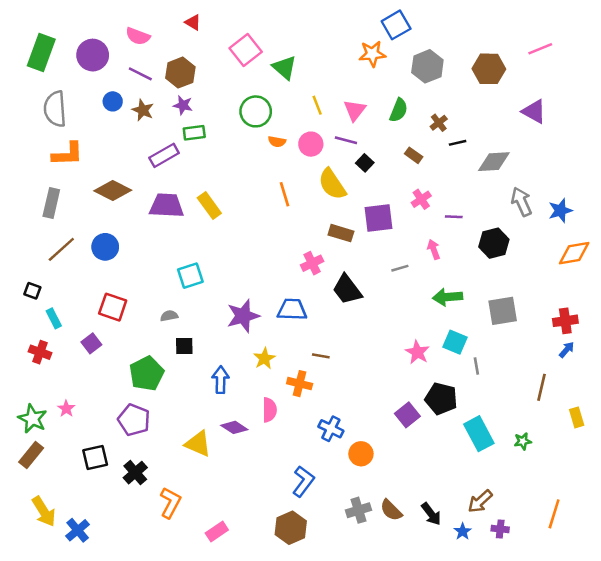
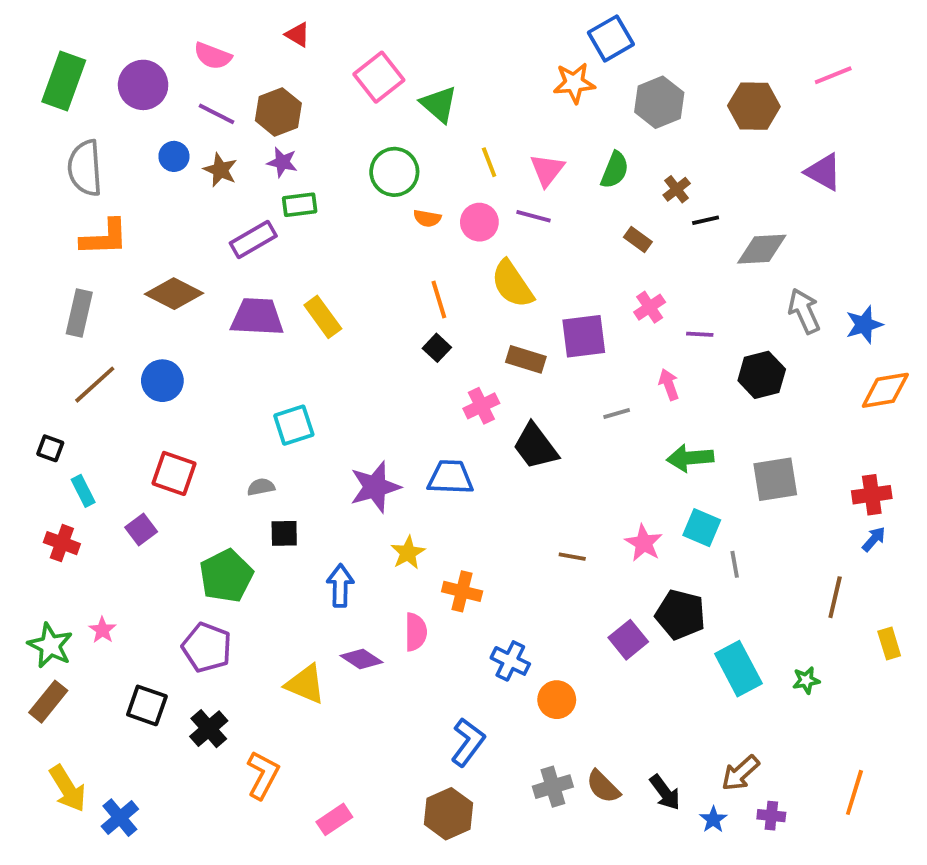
black square: (365, 163) -> (437, 348), moved
brown line: (321, 356) -> (572, 557), moved
black square: (95, 458) -> (147, 705), turned 32

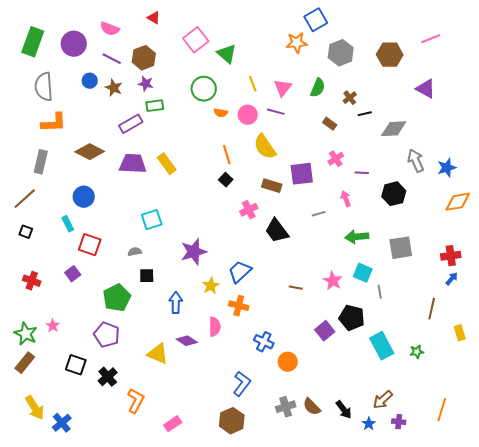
brown line: (95, 385) -> (25, 199), moved
blue trapezoid: (450, 477) -> (240, 272), moved, turned -45
cyan rectangle: (83, 491) -> (68, 224), moved

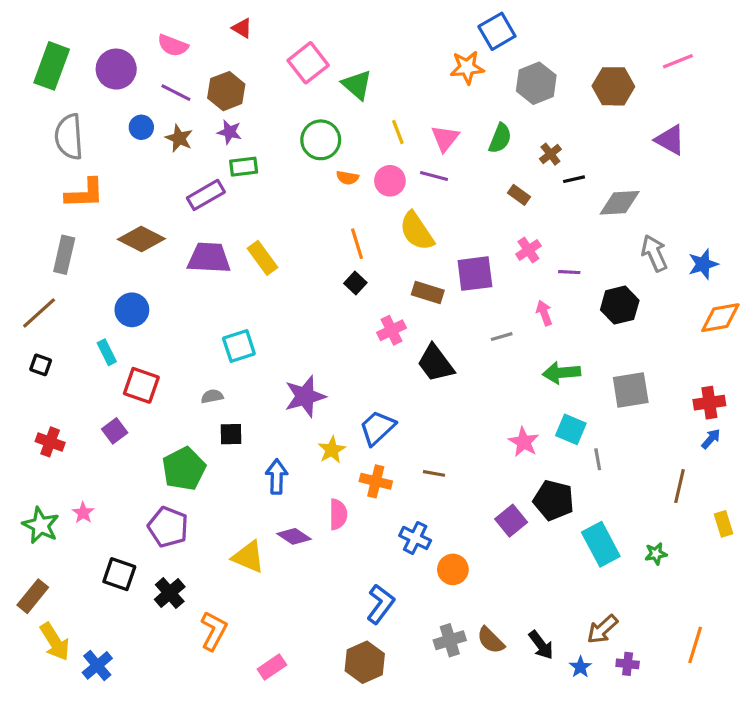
brown line: (296, 288) -> (434, 473), moved
brown rectangle: (25, 363) -> (33, 596), moved

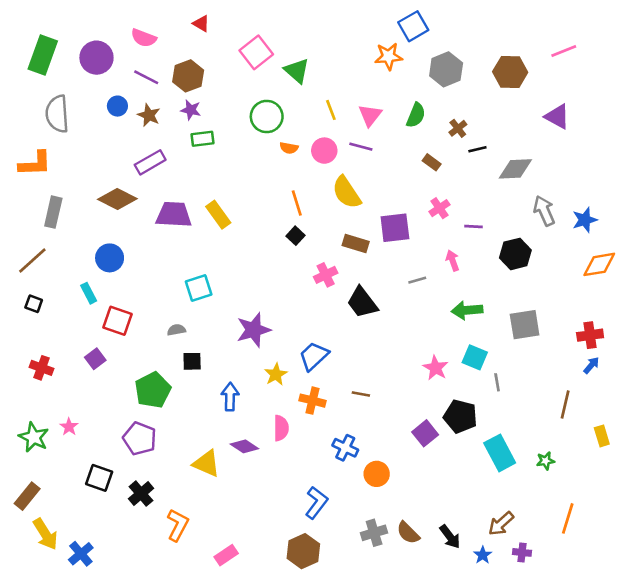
orange L-shape: (85, 193) -> (35, 164), moved
purple rectangle: (206, 195) -> (150, 162), moved
orange line: (695, 645) -> (568, 518), moved

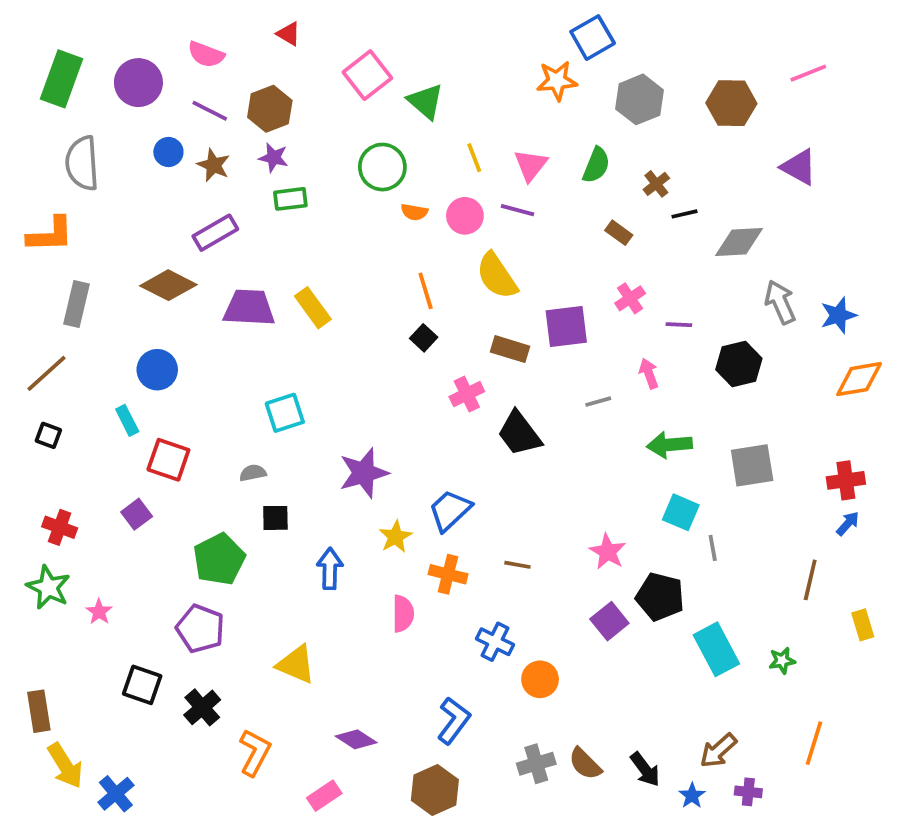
pink star: (436, 368) -> (608, 552), moved
green star: (34, 437) -> (48, 587), moved
purple diamond: (244, 446) -> (356, 739), moved
brown rectangle: (27, 496) -> (39, 711), turned -48

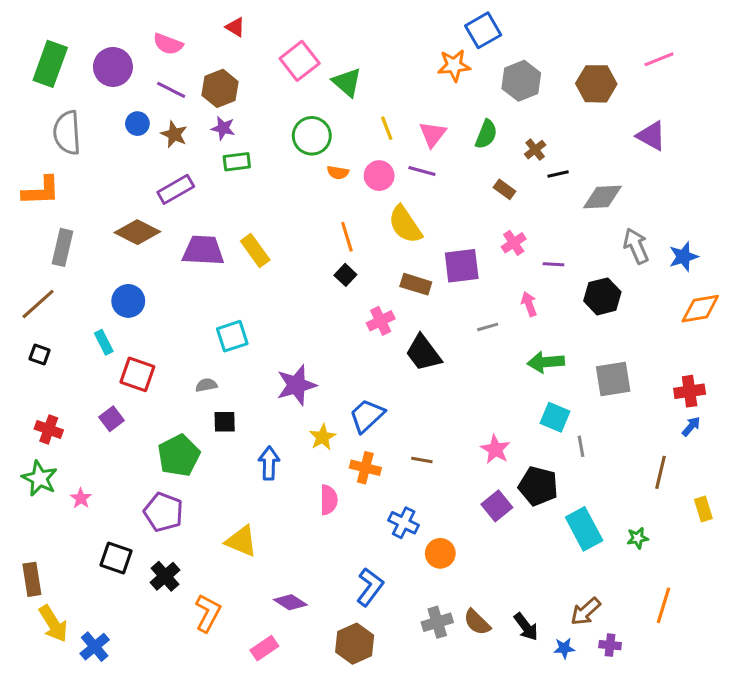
blue star: (692, 796) -> (564, 648), turned 30

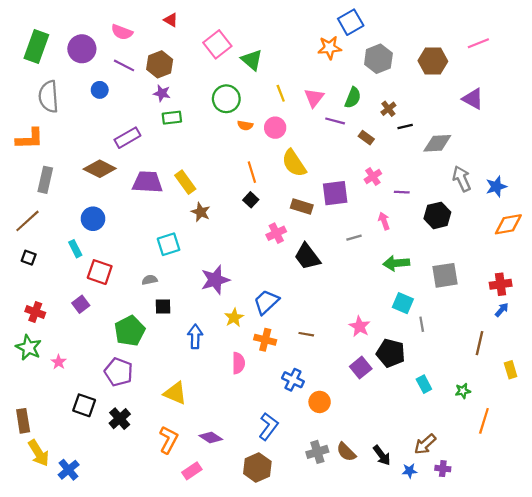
brown star: (174, 134) -> (201, 212), moved
purple line: (422, 171) -> (335, 121), moved
cyan rectangle: (584, 529) -> (424, 384), size x0.6
orange line: (664, 605) -> (484, 421), moved
orange L-shape: (208, 613) -> (169, 440), moved

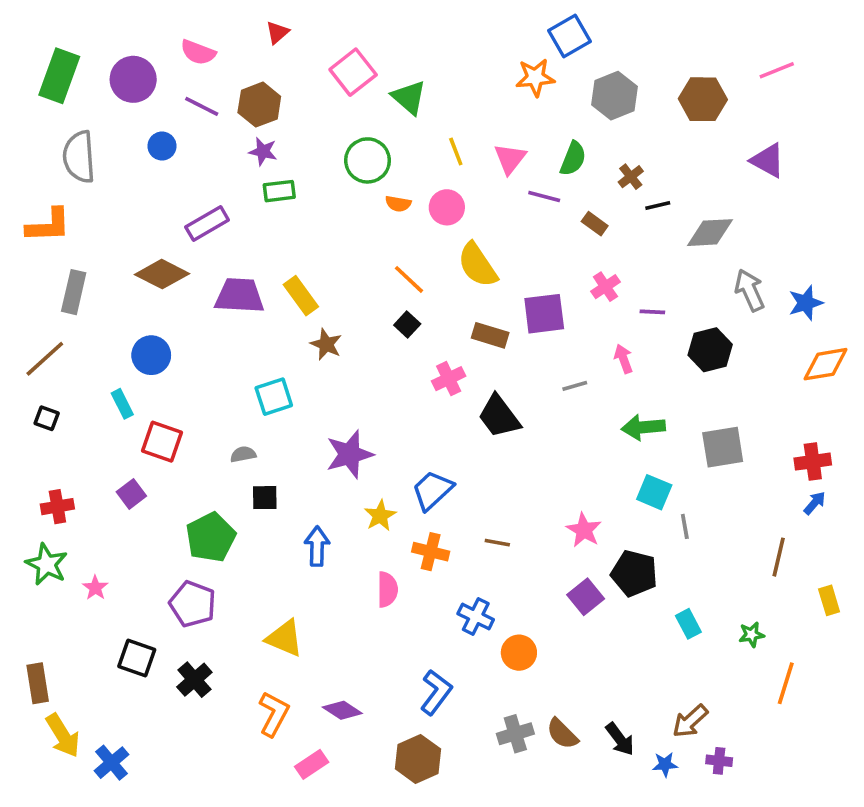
red triangle: (171, 20) -> (277, 32), turned 48
orange line: (252, 172) -> (409, 279), turned -30
red cross: (35, 312) -> (57, 507), turned -30

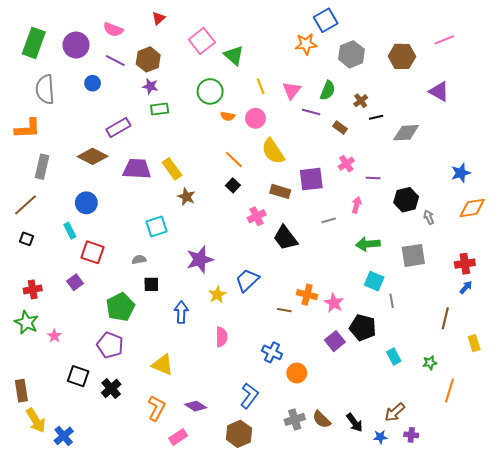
gray arrow: (750, 290) -> (429, 217), moved, size x0.6
pink arrow: (624, 359) -> (357, 205), turned 35
orange cross: (431, 552) -> (307, 295), moved

